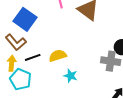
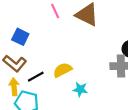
blue square: (25, 19) -> (20, 37), size x0.7

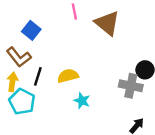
black line: (36, 77) -> (38, 76), turned -56

